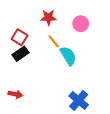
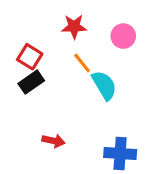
red arrow: (15, 94) -> (53, 141), moved
blue cross: (79, 100) -> (120, 153), turned -36

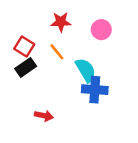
orange line: (82, 63) -> (57, 52), moved
blue cross: (120, 153) -> (95, 90), moved

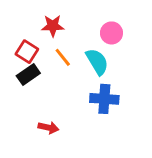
red star: (61, 22) -> (53, 26), moved
cyan semicircle: (86, 70) -> (97, 62), moved

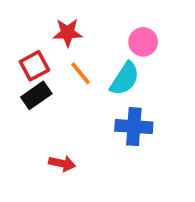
red square: (27, 52) -> (34, 66), turned 30
cyan semicircle: (97, 62) -> (125, 79), turned 64

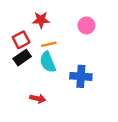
orange line: (80, 73) -> (49, 44), turned -64
cyan semicircle: (125, 79) -> (48, 62), moved, turned 125

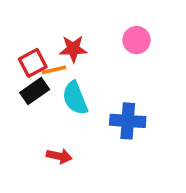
red star: (41, 20) -> (73, 49), moved
orange line: (49, 44) -> (54, 70), moved

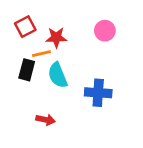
red square: (33, 63) -> (25, 27), moved
black rectangle: (35, 91) -> (27, 70), turned -40

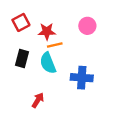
orange line: (41, 54) -> (55, 45), moved
red arrow: (46, 120) -> (38, 100), turned -70

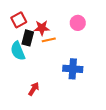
black rectangle: (22, 58) -> (28, 38), moved
cyan semicircle: (48, 63) -> (18, 51), moved

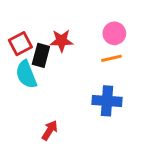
red square: (19, 20) -> (20, 44), moved
orange line: (49, 40) -> (111, 58), moved

